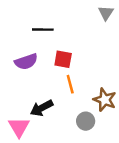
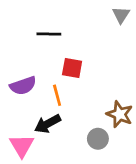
purple semicircle: (26, 62) -> (23, 86), moved
orange line: (70, 84) -> (57, 95), moved

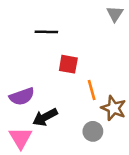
purple semicircle: (23, 86) -> (22, 96), moved
orange line: (57, 95) -> (92, 90), moved

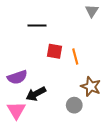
orange line: (92, 90) -> (75, 57), moved

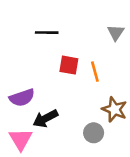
gray triangle: (92, 11) -> (116, 33), moved

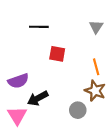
orange line: (95, 72) -> (96, 67), moved

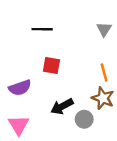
red square: (57, 54) -> (51, 65), moved
black arrow: (38, 98) -> (62, 106), moved

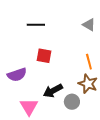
gray triangle: (104, 29) -> (89, 25), turned -32
pink triangle: (19, 125) -> (29, 107), moved

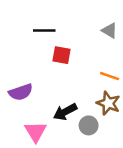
red square: (44, 56) -> (61, 55), moved
orange line: (89, 62) -> (110, 76), turned -56

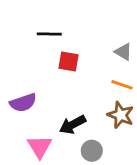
gray triangle: (110, 30) -> (123, 52), moved
gray circle: (89, 125) -> (92, 151), moved

